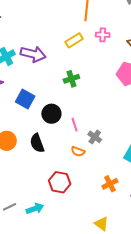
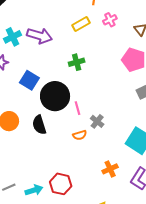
pink cross: (103, 35) -> (110, 20), turned -32
black circle: (51, 114) -> (55, 96), size x1.5
orange semicircle: (78, 152) -> (80, 135), turned -40
red hexagon: (60, 182) -> (61, 184), moved

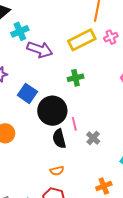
yellow rectangle: (81, 24) -> (82, 40), size x1.5
cyan cross: (12, 37) -> (20, 31), moved
black semicircle: (39, 125) -> (59, 139), moved
orange semicircle: (80, 135) -> (57, 171), moved

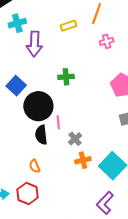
yellow rectangle: (82, 40) -> (68, 26), moved, size x0.6
purple arrow: (40, 50) -> (34, 44), turned 65
orange semicircle: (57, 171) -> (35, 166), turned 72
orange cross: (104, 186) -> (83, 160), moved

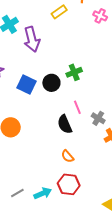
pink cross: (107, 41) -> (100, 16), turned -32
green cross: (66, 77) -> (74, 72), moved
black circle: (38, 106) -> (51, 83), moved, size x0.6

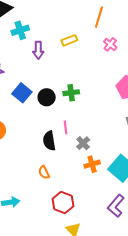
yellow rectangle: (59, 12) -> (69, 40), moved
purple arrow: (32, 39) -> (38, 50), size x0.7
red hexagon: (69, 184) -> (63, 202), moved

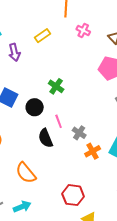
green cross: (71, 93) -> (56, 86), turned -35
black circle: (47, 97) -> (35, 107), moved
orange semicircle: (44, 172) -> (26, 173), moved, size x1.6

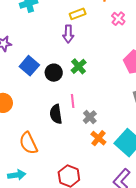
purple arrow: (14, 52) -> (68, 34), moved
black circle: (35, 107) -> (54, 73), moved
orange cross: (93, 151) -> (98, 138), turned -35

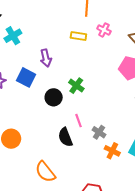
yellow rectangle: (78, 14) -> (78, 36), moved, turned 42
purple arrow: (68, 34) -> (46, 58), moved
blue square: (29, 66) -> (26, 77), moved

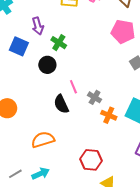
green cross: (76, 86) -> (59, 43), moved
orange semicircle: (45, 172) -> (43, 140), turned 115

